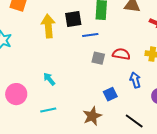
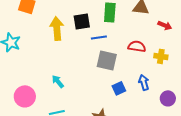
red semicircle: (121, 54) -> (137, 46), moved
gray square: (98, 58) -> (107, 60), size x1.5
blue square: (110, 94) -> (119, 88), moved

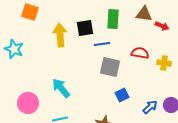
red arrow: (165, 25) -> (162, 26), moved
cyan arrow: (58, 81) -> (61, 88), size x1.5
blue arrow: (144, 82) -> (150, 107), moved, turned 63

